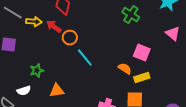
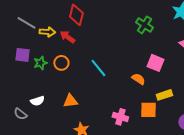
orange circle: (70, 38) -> (61, 63), moved
green star: (37, 71) -> (40, 63), moved
yellow rectangle: (142, 78) -> (164, 95), moved

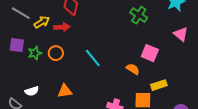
yellow arrow: (47, 32) -> (42, 22), turned -35
red arrow: (67, 37) -> (62, 27), turned 140

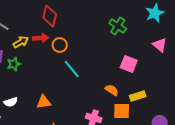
yellow arrow: (42, 22) -> (21, 42), moved
orange circle: (56, 53) -> (60, 45), moved
orange semicircle: (133, 69) -> (112, 90), moved

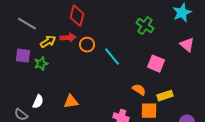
cyan line: (72, 69) -> (112, 57), moved
white semicircle: (11, 102) -> (38, 102), turned -48

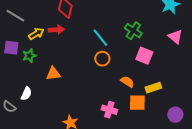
green cross: (145, 26) -> (133, 31), moved
orange circle: (87, 45) -> (102, 59), moved
cyan line: (112, 57) -> (100, 38), moved
orange triangle: (71, 102) -> (53, 74), moved

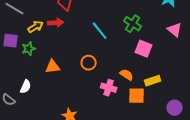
orange circle: (102, 59) -> (89, 63), moved
pink cross: (109, 110) -> (109, 88), moved

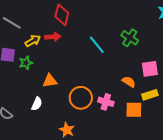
pink square: (144, 49) -> (150, 69), moved, turned -30
orange circle: (89, 63) -> (81, 98), moved, size x1.5
orange semicircle: (127, 75) -> (129, 82), moved
white semicircle: (26, 87) -> (37, 104), moved

